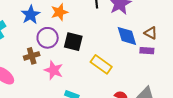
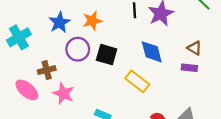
blue diamond: (127, 36) -> (152, 52), moved
brown cross: (32, 56) -> (47, 70), moved
pink star: (54, 70) -> (63, 94), moved

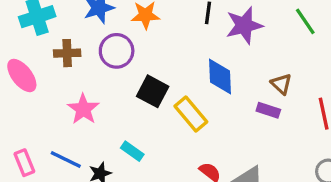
black square: (107, 55) -> (153, 91), moved
brown cross: (47, 70) -> (67, 53), moved
pink ellipse: (27, 90) -> (22, 75), moved

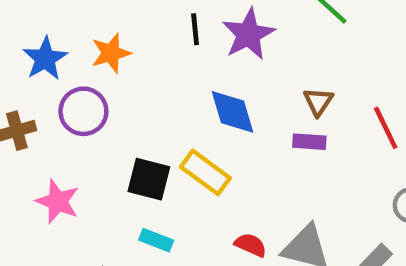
brown triangle: (281, 84) -> (318, 102), turned 35
black square: (153, 91) -> (149, 179), moved
cyan rectangle: (132, 151) -> (156, 240), moved

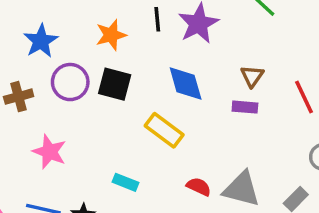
orange star: (111, 53) -> (111, 35), moved
black square: (149, 179) -> (115, 84), moved

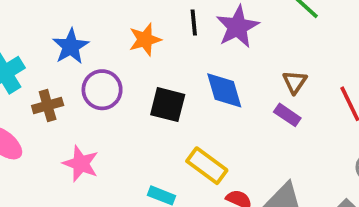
black square: (115, 84) -> (168, 105), moved
purple rectangle: (245, 107) -> (287, 115), turned 30
yellow rectangle: (164, 130) -> (207, 166), moved

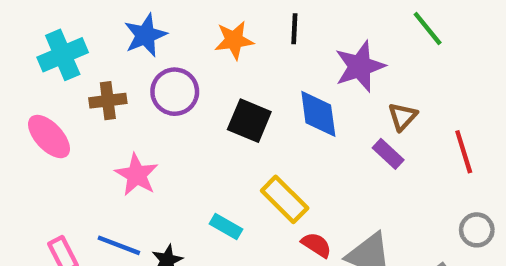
purple star: (237, 27) -> (360, 66), moved

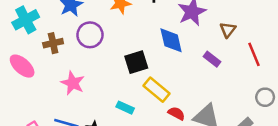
brown triangle: (403, 117) -> (228, 30), moved
black square: (249, 121) -> (136, 62), moved, turned -35

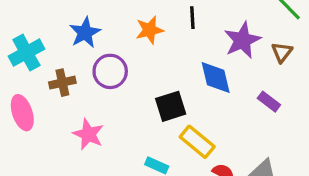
brown triangle: (228, 30) -> (282, 52), moved
pink ellipse: (22, 66) -> (22, 113), turned 30

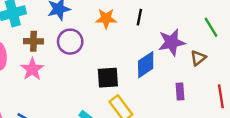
blue diamond: (216, 77) -> (146, 65), turned 56
purple rectangle: (269, 102) -> (180, 92), turned 35
pink star: (88, 134) -> (32, 69), moved

